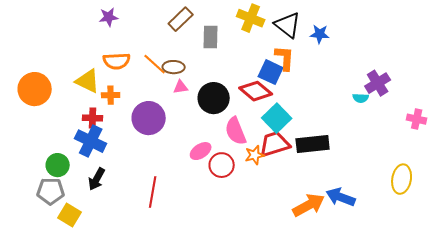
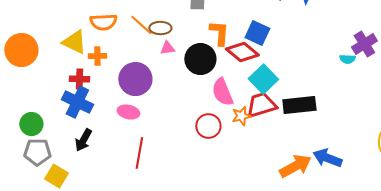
orange L-shape: (285, 58) -> (219, 33), moved
pink ellipse: (201, 151) -> (128, 112), moved, turned 45
green circle: (58, 165) -> (31, 124), moved

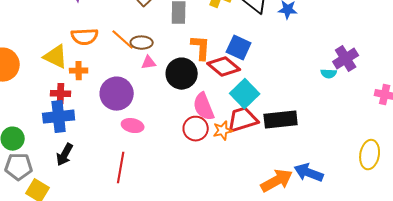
blue cross: (77, 102) -> (59, 117), turned -32
pink ellipse: (128, 112) -> (133, 126), moved
red circle: (208, 126) -> (196, 129), moved

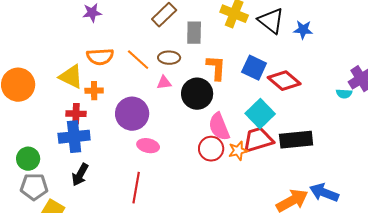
brown ellipse: (142, 43) -> (169, 58), moved
red diamond: (224, 67) -> (284, 81), moved

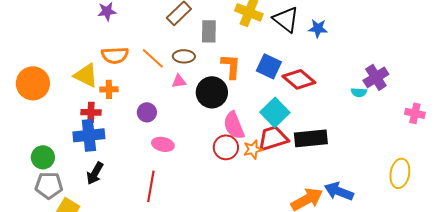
purple circle: (132, 114) -> (147, 112), size x0.6

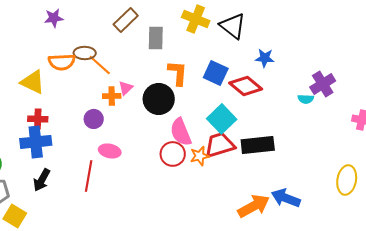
blue star: (318, 28) -> (265, 58), moved
brown ellipse: (184, 56) -> (85, 53), moved
pink triangle: (179, 81) -> (126, 88), turned -35
orange cross: (109, 89) -> (112, 96), moved
red line: (151, 186) -> (89, 176), moved

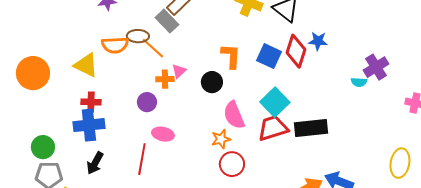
gray rectangle: (156, 38) -> (167, 21), moved, turned -45
red diamond: (246, 86) -> (296, 51), moved, turned 68
black circle: (159, 99) -> (212, 82), size x0.7
red circle: (173, 154) -> (232, 164), moved
orange star: (200, 156) -> (221, 139), moved

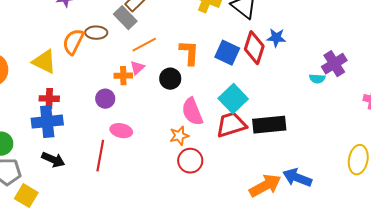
orange semicircle: (115, 45) -> (73, 42), turned 120
orange line: (153, 48) -> (144, 45), moved, turned -70
black arrow: (95, 163) -> (53, 160), turned -95

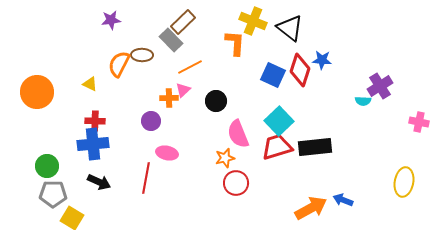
orange L-shape: (189, 53) -> (235, 43), moved
yellow triangle: (44, 62) -> (90, 84), size x0.6
blue arrow: (297, 178) -> (343, 200), size x0.7

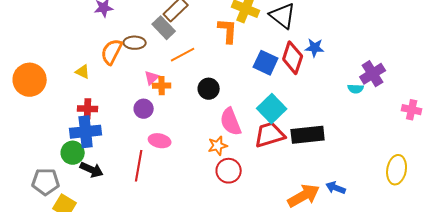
pink triangle: (183, 90) -> (152, 78), moved
green circle: (47, 166) -> (73, 153), moved

